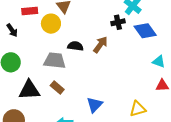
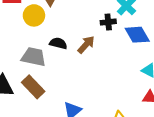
brown rectangle: (57, 87) -> (33, 87), size x1.5

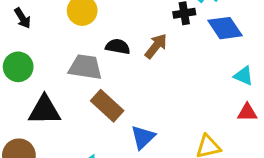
brown rectangle: (33, 87) -> (107, 106), moved

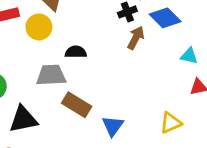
brown arrow: (156, 46) -> (136, 38), moved

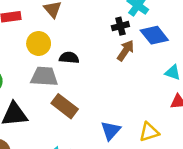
yellow circle: (39, 27) -> (39, 43), moved
blue triangle: (113, 126) -> (111, 131), moved

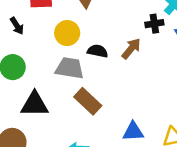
brown arrow: (126, 51) -> (131, 49), moved
blue triangle: (111, 131) -> (133, 132), turned 40

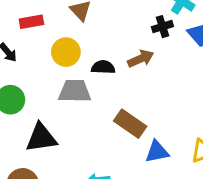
brown arrow: (131, 49) -> (141, 59), turned 35
brown rectangle: (88, 101) -> (130, 124), moved

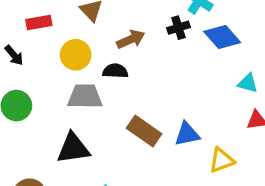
brown arrow: (141, 59) -> (131, 39), moved
black triangle: (41, 138) -> (73, 148), moved
blue triangle: (157, 152) -> (187, 134), moved

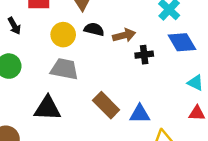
black cross: (178, 28) -> (144, 55), moved
brown arrow: (131, 39) -> (124, 35), moved
black semicircle: (115, 71) -> (94, 29), moved

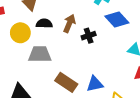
brown arrow: (124, 35) -> (69, 23), turned -42
gray trapezoid: (64, 69) -> (40, 54), moved

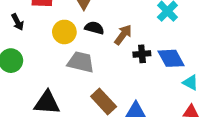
blue diamond: (117, 20) -> (171, 58), moved

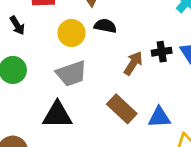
brown arrow: (123, 35) -> (133, 63), moved
gray trapezoid: (81, 62) -> (71, 74), moved, turned 152

